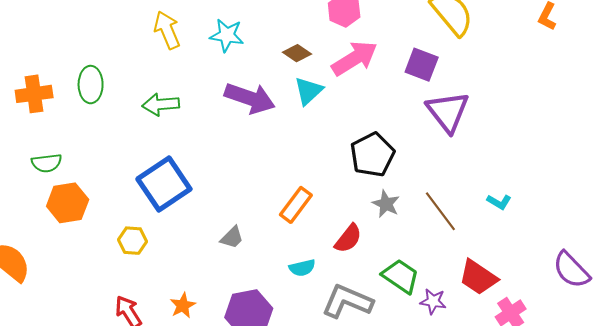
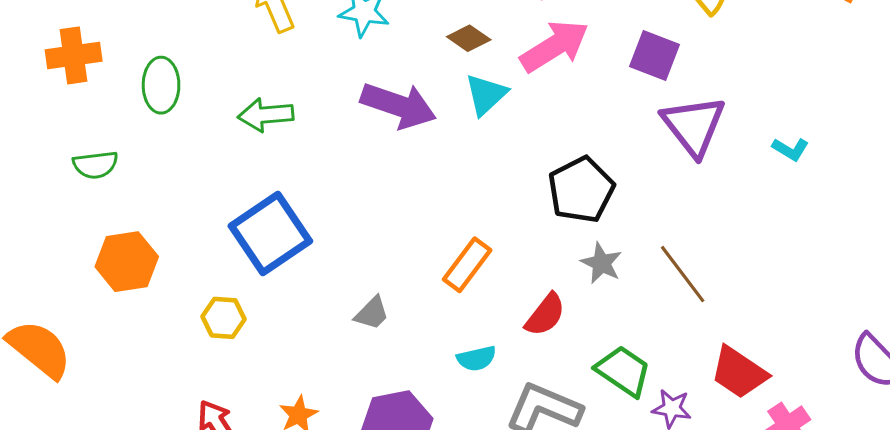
orange cross: (34, 94) -> (74, 55), moved
green semicircle: (47, 163) -> (95, 165), moved
cyan L-shape: (499, 202) -> (790, 149), moved

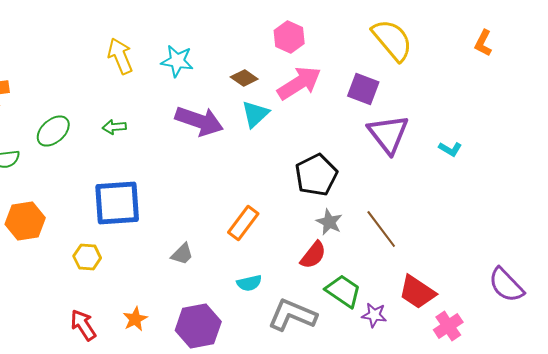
green ellipse: (161, 85) -> (53, 131), moved, turned 48
green arrow: (266, 115) -> (114, 127), size x0.7
blue square: (270, 234) -> (117, 203), turned 30
red semicircle: (545, 315) -> (313, 255), moved

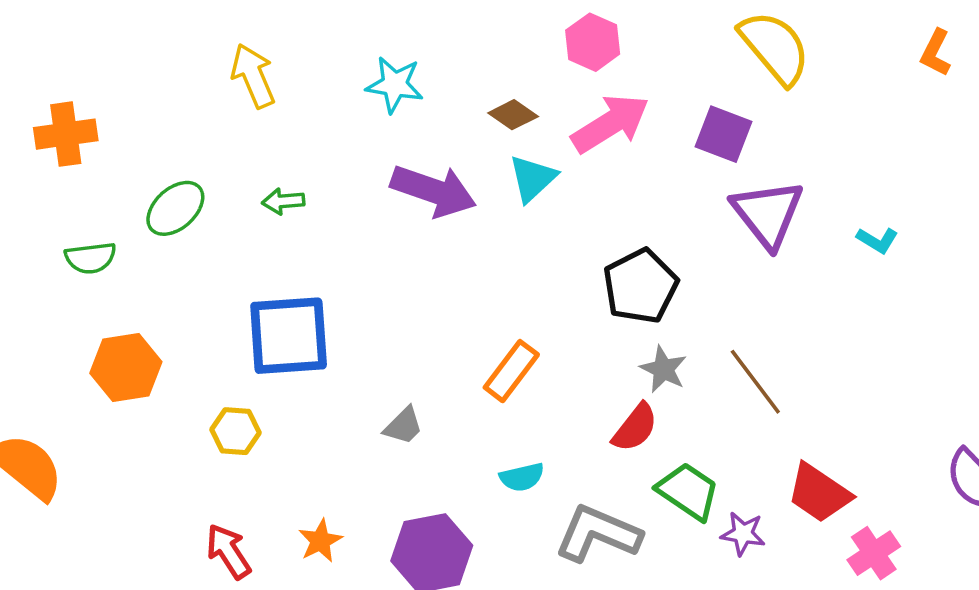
yellow arrow: (120, 56) -> (253, 76), moved

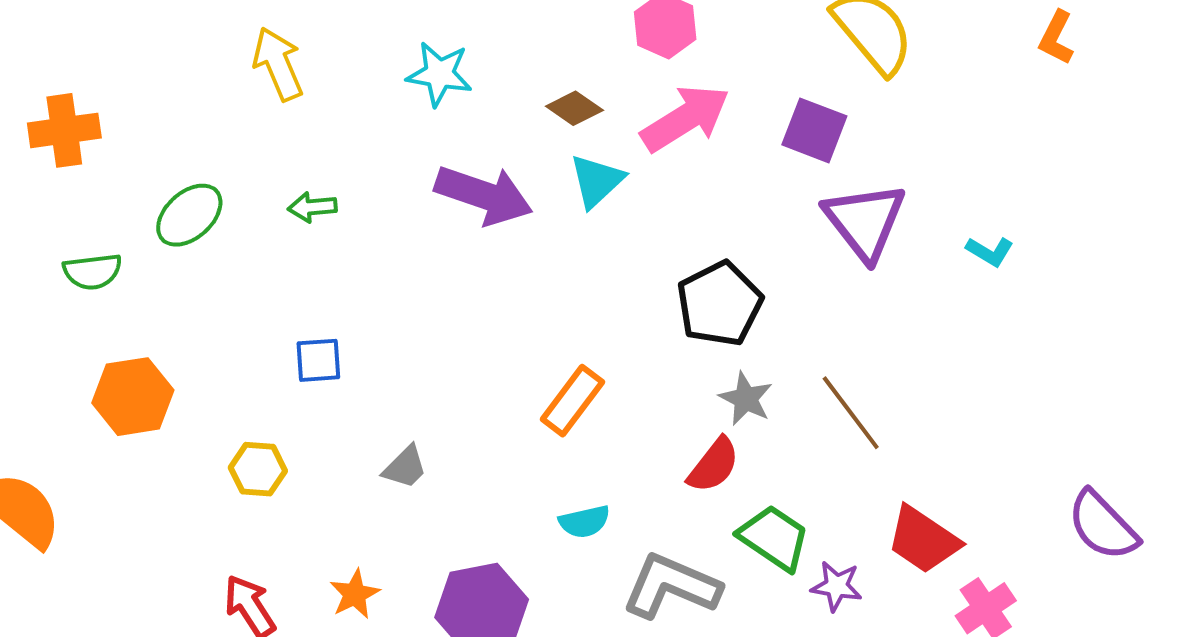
blue square: (289, 336) -> (318, 360), size x0.5
gray trapezoid: (403, 426) -> (405, 467), moved

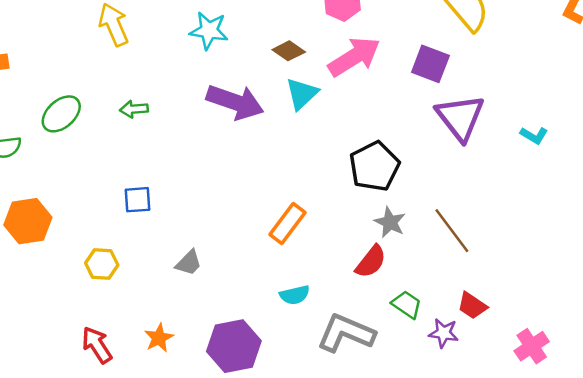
green trapezoid: (774, 538) -> (407, 304), size x0.7
red trapezoid: (923, 540) -> (472, 306), moved, size x0.7

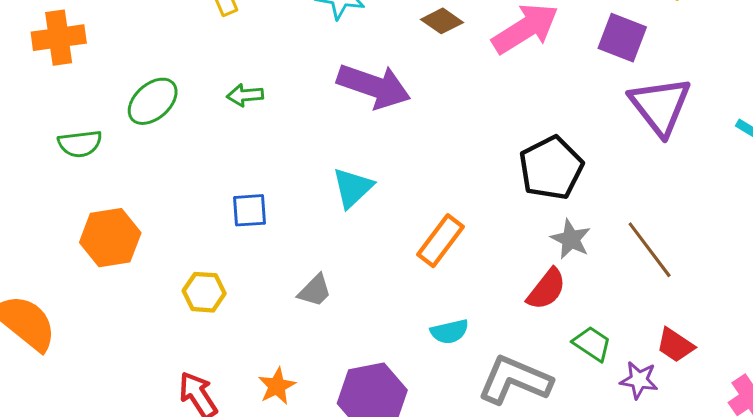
cyan triangle: (302, 94) -> (353, 188), moved

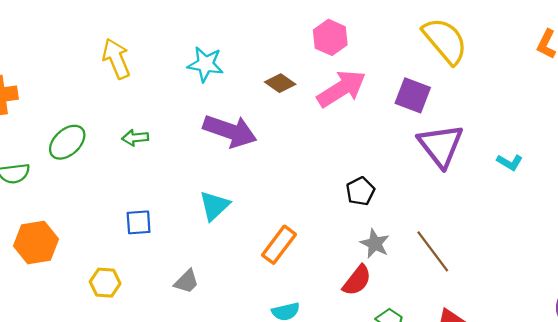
black pentagon: (551, 168) -> (360, 191), size x0.6

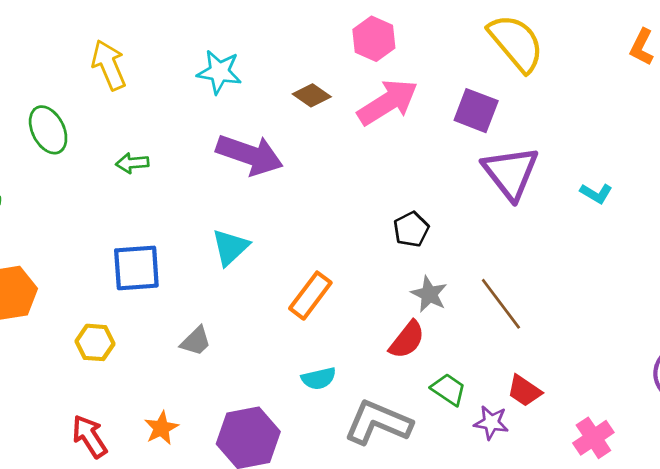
green ellipse: (67, 142) -> (48, 130), moved, turned -75
blue square: (139, 222) -> (136, 268), size x1.5

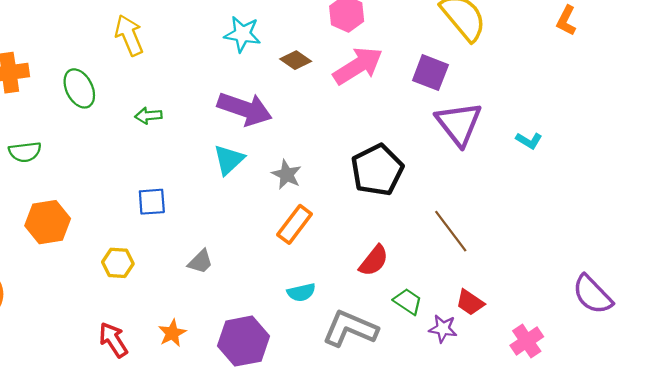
cyan star: (219, 72) -> (242, 34), moved
black pentagon: (411, 229) -> (377, 170), size x1.8
cyan triangle: (230, 247) -> (229, 160), moved
blue square: (136, 268) -> (152, 202), size x0.7
gray star: (429, 294) -> (287, 175), moved

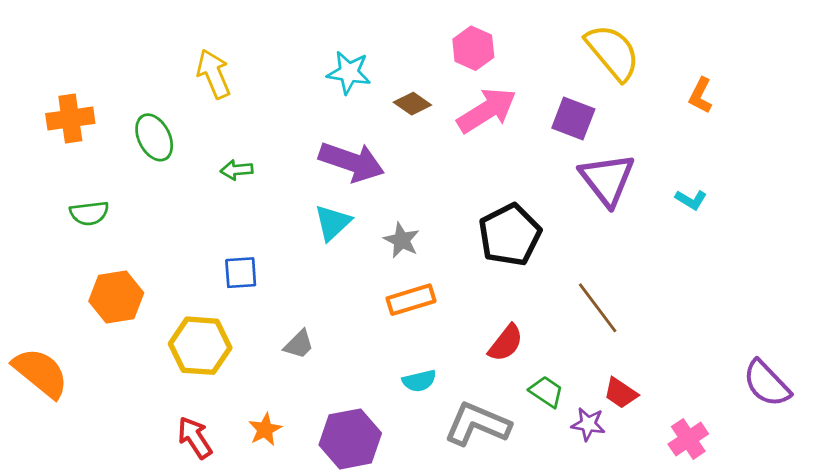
orange L-shape: (566, 20) -> (700, 96), moved
orange rectangle: (295, 224) -> (411, 300), turned 36
yellow hexagon: (118, 263) -> (200, 346), size x1.6

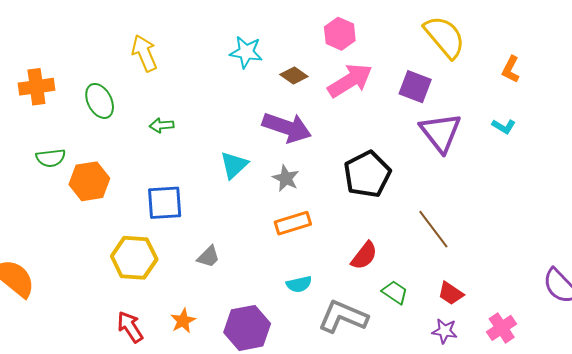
purple arrow: (352, 162) -> (287, 127), moved
cyan L-shape: (691, 200) -> (504, 126), moved
blue square: (241, 273) -> (165, 203), size x1.4
orange hexagon: (116, 297) -> (89, 181), moved
purple star: (588, 424) -> (445, 331), moved

